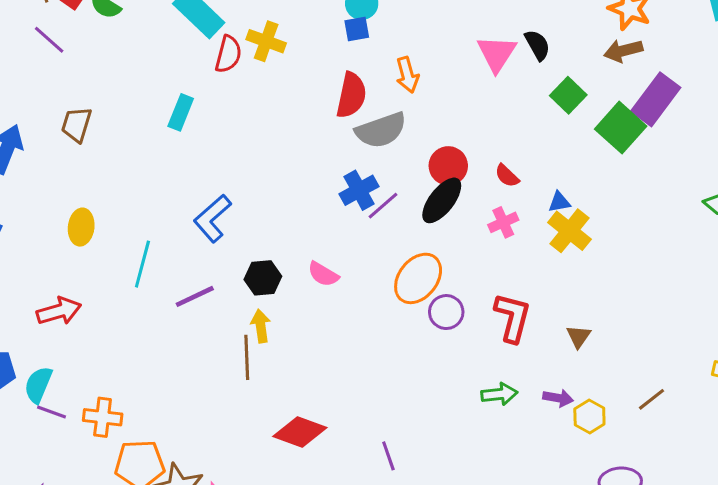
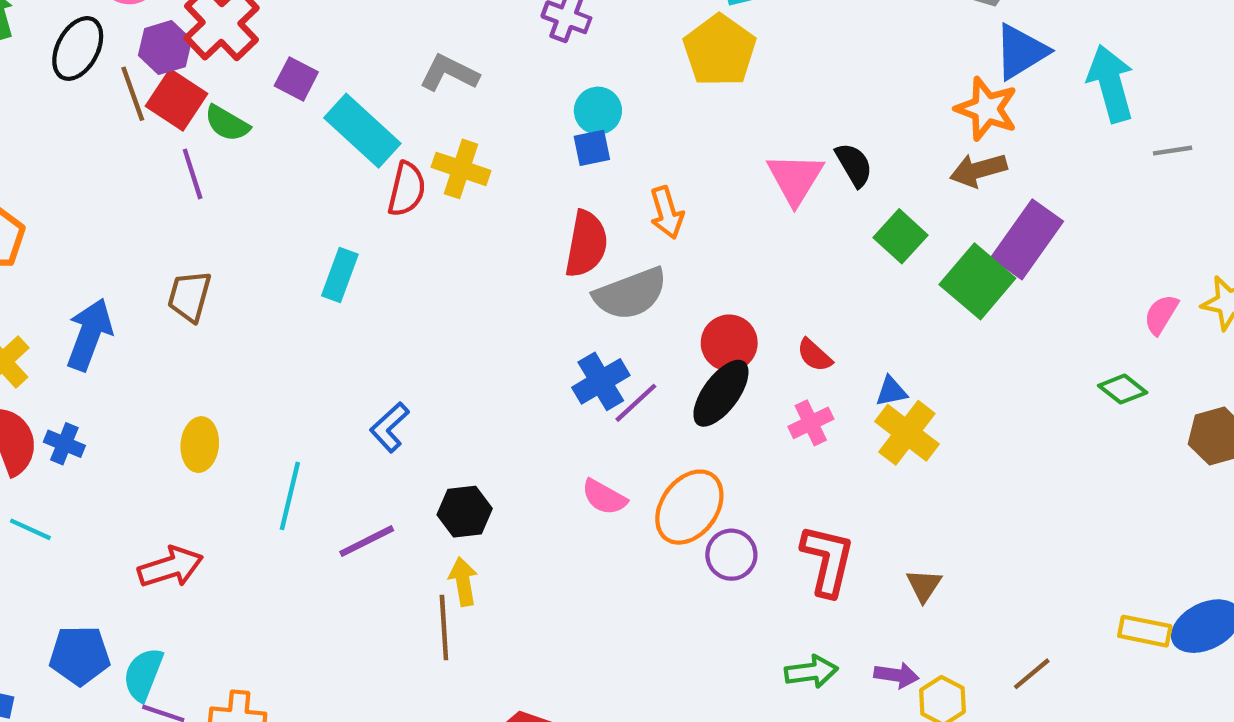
purple line: (49, 40) -> (193, 174), moved, turned 32
blue L-shape: (212, 218) -> (389, 427), size x0.7
pink semicircle: (323, 274) -> (604, 497), moved

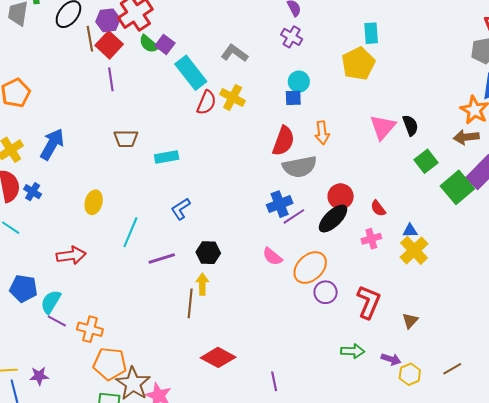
green semicircle: (227, 123) -> (149, 44), moved
cyan rectangle: (340, 275) -> (167, 157), moved, turned 50
brown trapezoid: (189, 296) -> (126, 138), moved, turned -115

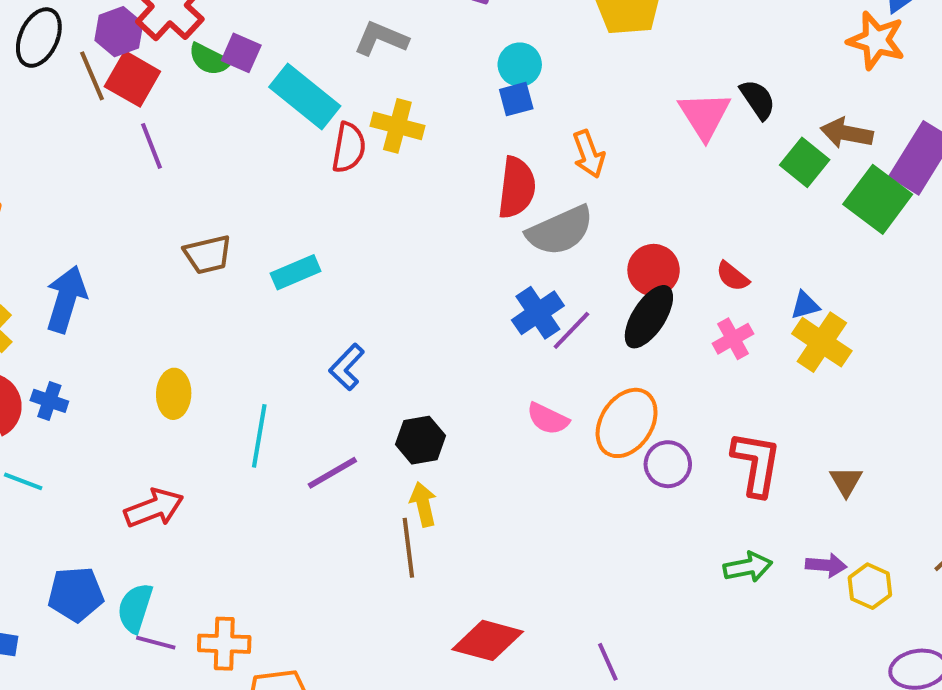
brown arrow: (466, 137) -> (847, 133), moved, turned 30

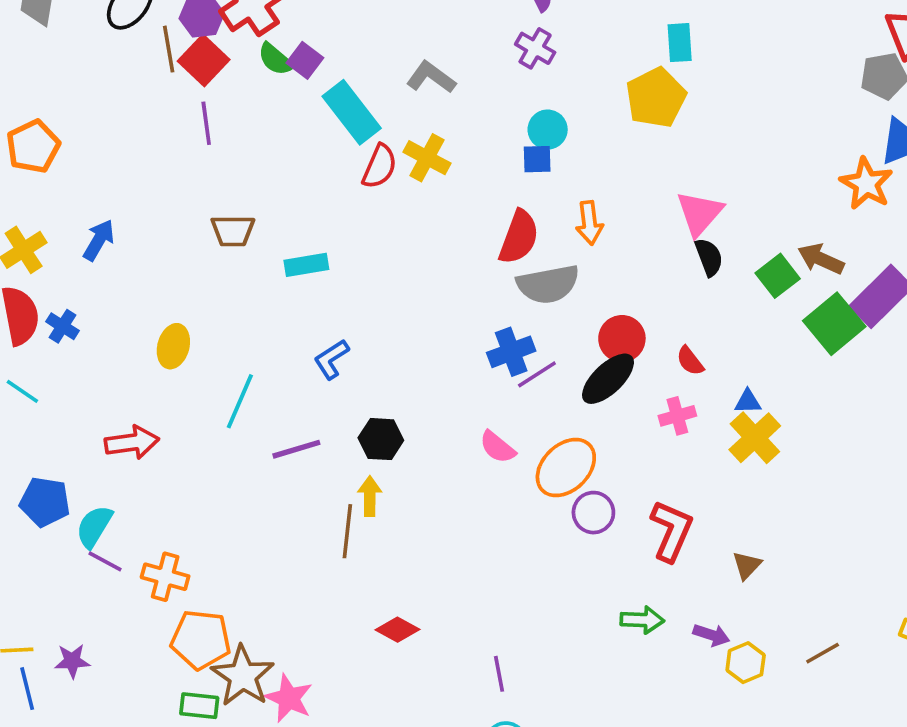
black semicircle: (758, 99) -> (709, 257), moved
blue arrow: (66, 299) -> (99, 240), size x0.7
red diamond: (488, 640) -> (398, 630), size x0.7

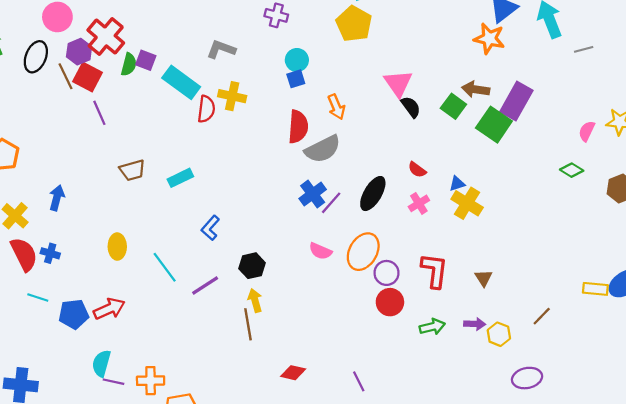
green semicircle: (276, 59) -> (129, 64), turned -100
red circle: (622, 339) -> (390, 302), moved
cyan line: (240, 401) -> (165, 267), turned -44
blue pentagon: (45, 502) -> (74, 314), moved

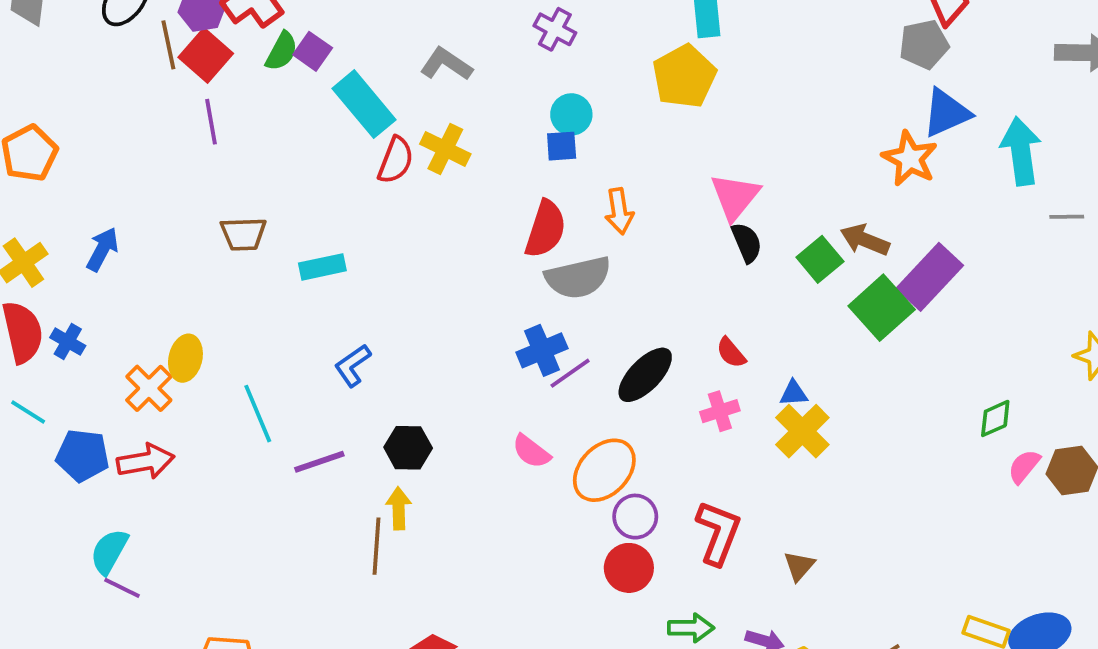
pink semicircle: (587, 131) -> (1024, 466), moved
green diamond: (572, 170) -> (995, 418), turned -70
orange cross: (151, 381) -> (149, 388), moved, turned 32

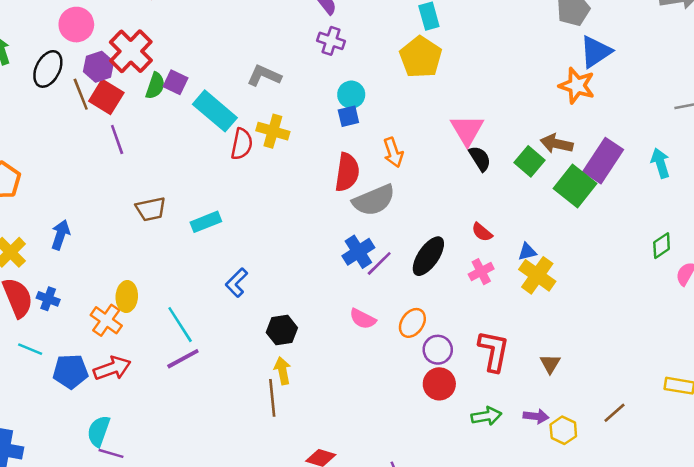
cyan arrow: (1021, 151) -> (660, 163), moved, size x0.7
purple line: (319, 462) -> (183, 359), moved
orange ellipse: (604, 470) -> (412, 323), size x0.7

